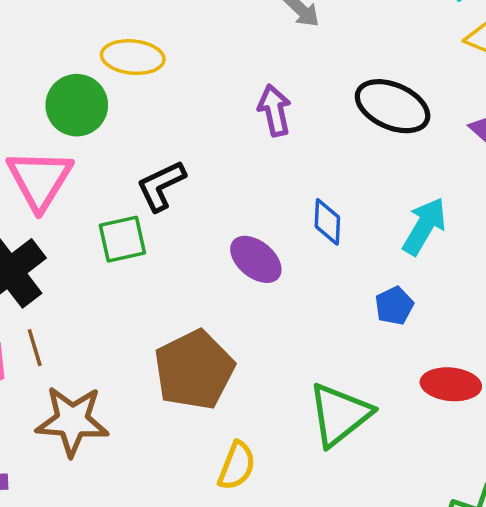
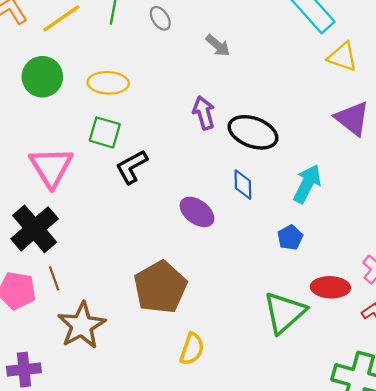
green circle: (77, 105) -> (42, 77), moved
black ellipse: (393, 106) -> (253, 132), moved
green square: (122, 239) -> (105, 132), moved, turned 32
green triangle: (340, 415) -> (284, 312), moved
brown star: (72, 421) -> (82, 325), turned -30

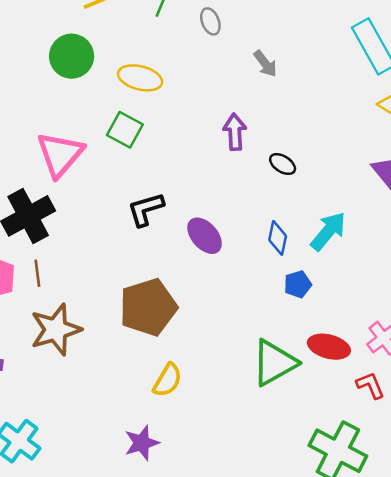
black ellipse: (253, 132) -> (283, 164), size x0.5
black L-shape: (132, 167) -> (146, 209), moved
blue diamond: (243, 185) -> (278, 238), moved

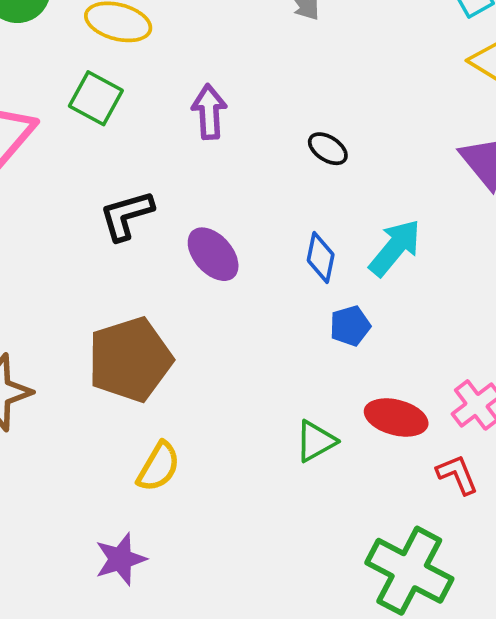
purple arrow: (235, 132) -> (209, 112), moved
green triangle: (274, 363) -> (316, 441), size x0.6

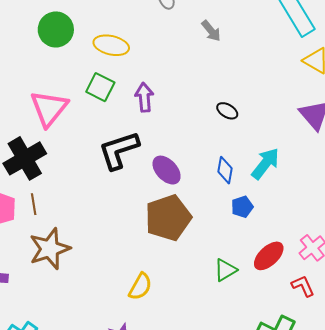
purple arrow: (209, 112) -> (144, 97), moved
black L-shape: (126, 215) -> (119, 150), size x1.4
brown pentagon: (130, 359) -> (168, 218), moved
red ellipse: (396, 417) -> (269, 256), turned -56

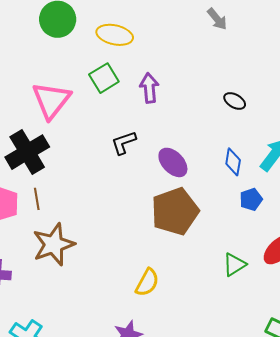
green square: (100, 87) -> (104, 78), turned 32
black L-shape: (119, 150) -> (124, 143), size x0.6

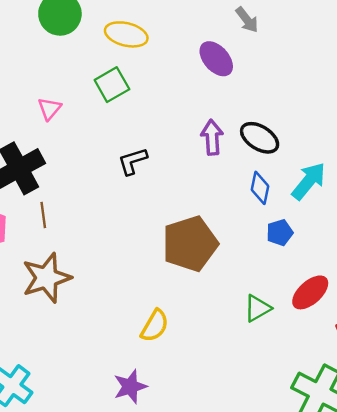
purple arrow: (149, 88) -> (212, 137), moved
pink triangle: (51, 100) -> (49, 109), size x0.5
black ellipse: (235, 101) -> (260, 138), moved, size x1.5
purple ellipse: (173, 162) -> (216, 59), moved
brown line: (37, 199) -> (43, 215), moved

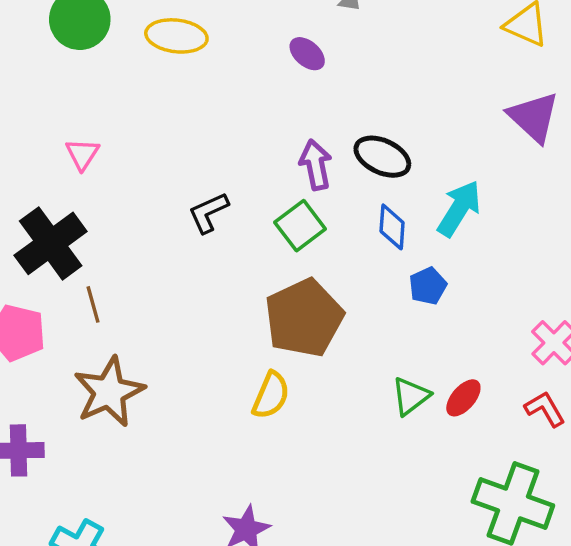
purple ellipse: (216, 59) -> (307, 54), size x0.7
green square: (112, 85) -> (300, 226), moved
red ellipse: (310, 292) -> (463, 398), moved, size x0.7
yellow semicircle: (155, 326) -> (271, 395), moved

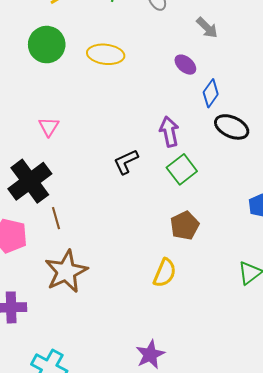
purple arrow: (316, 165) -> (169, 132), moved
blue diamond: (392, 227) -> (211, 93), moved, turned 32
brown pentagon: (304, 318) -> (185, 226), size x0.6

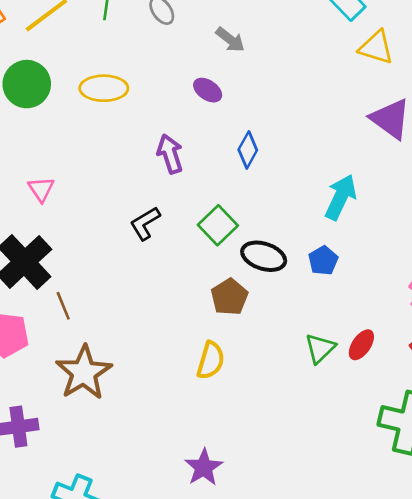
blue diamond: (211, 93) -> (248, 150), moved
black ellipse: (232, 127) -> (264, 256), moved
purple arrow: (169, 132) -> (170, 154), moved

